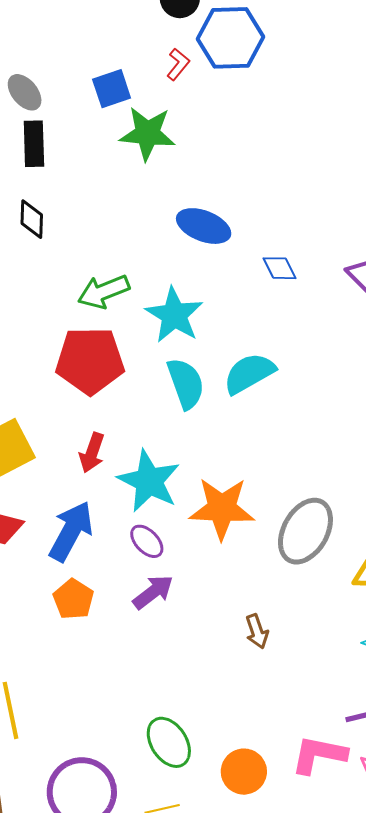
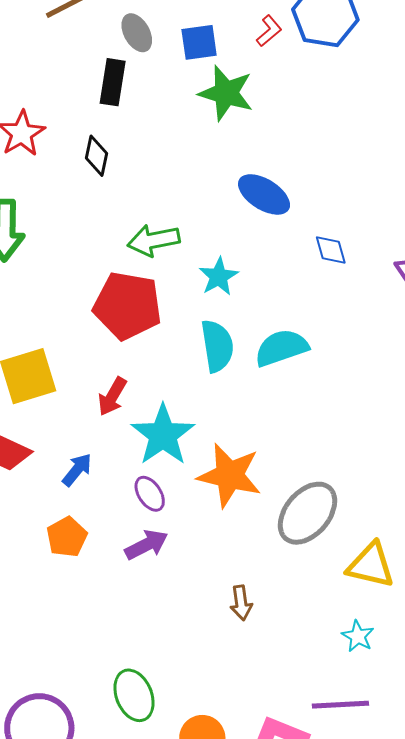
gray ellipse: (25, 92) -> (137, 33), moved
cyan star: (174, 315) -> (219, 277), size x0.7
blue arrow: (71, 531) -> (77, 470), size x0.6

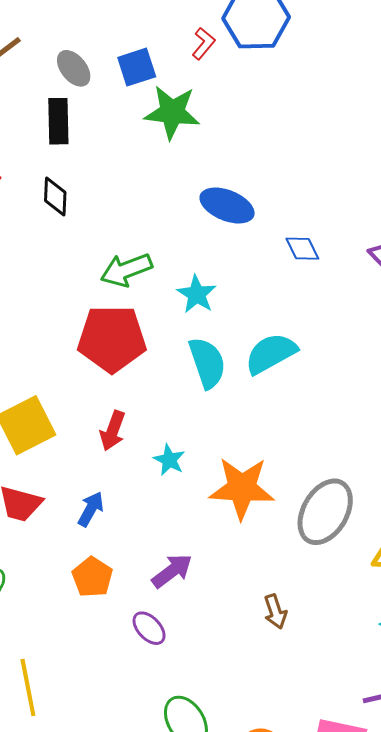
cyan star: (163, 435) -> (169, 460), size x0.5
purple ellipse: (150, 494) -> (149, 628), moved

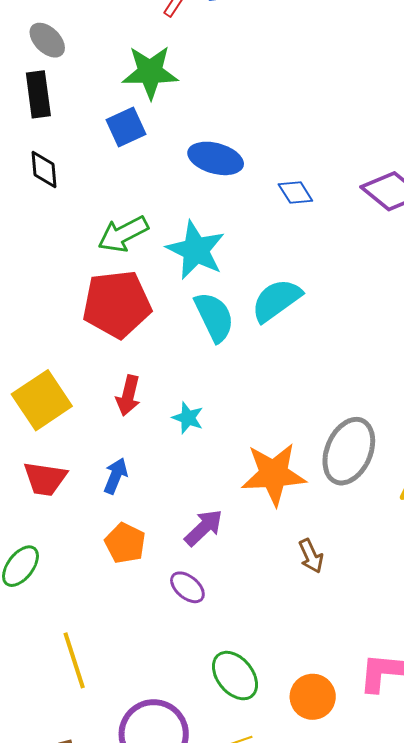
blue square: (137, 67) -> (126, 127), moved
cyan star: (197, 294) -> (196, 250), size x1.5
orange star: (242, 488) -> (274, 474), moved

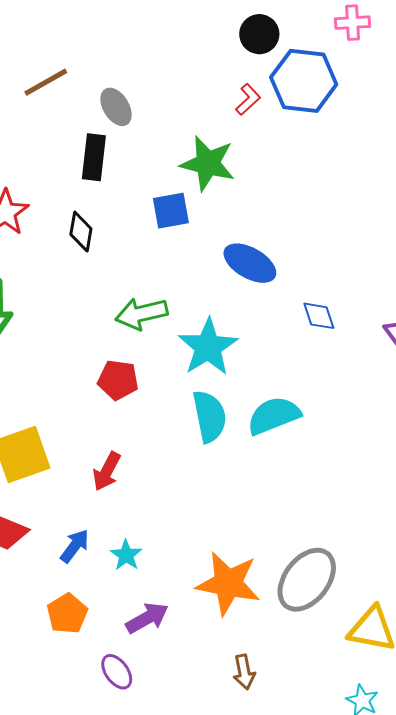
red pentagon: (117, 304) -> (118, 380), size x0.6
cyan star: (188, 418) -> (126, 555), moved

